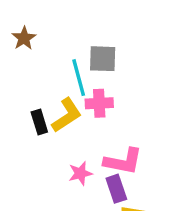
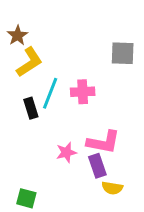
gray square: (103, 59) -> (123, 53), moved
cyan line: (79, 78) -> (50, 93), moved, turned 36
yellow L-shape: (67, 115) -> (29, 62), moved

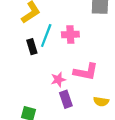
purple rectangle: (97, 166) -> (66, 99), moved
yellow semicircle: (112, 188) -> (101, 101), moved

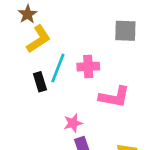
pink L-shape: (86, 72) -> (114, 97), moved

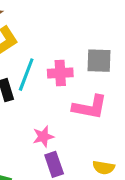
gray square: (125, 31) -> (99, 61), moved

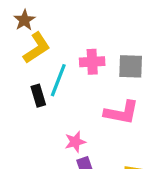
pink cross: (60, 73) -> (92, 62), moved

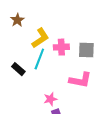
yellow L-shape: (37, 48) -> (40, 38), moved
black rectangle: (38, 96) -> (18, 69), moved, turned -32

